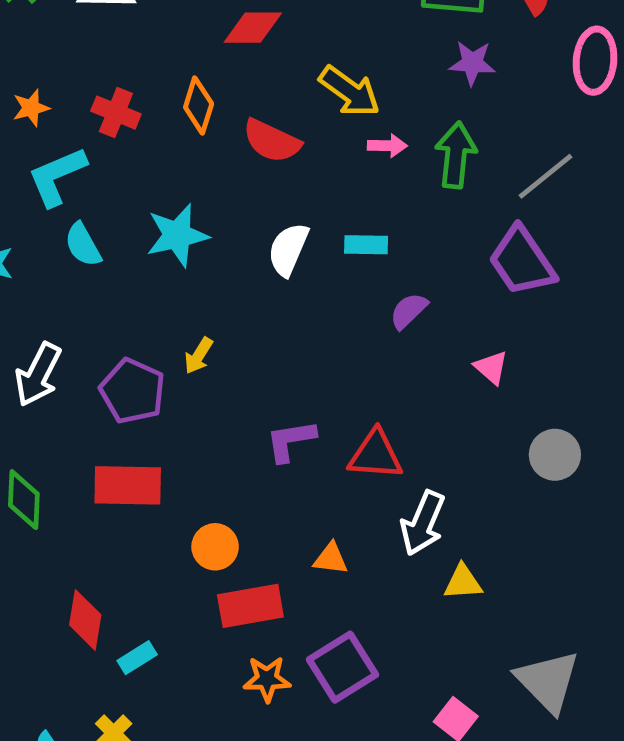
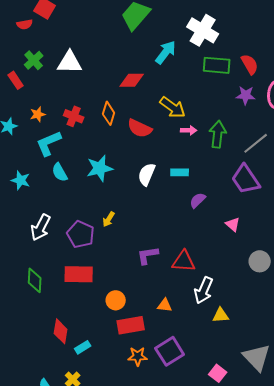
purple star: (472, 63) -> (246, 95), moved

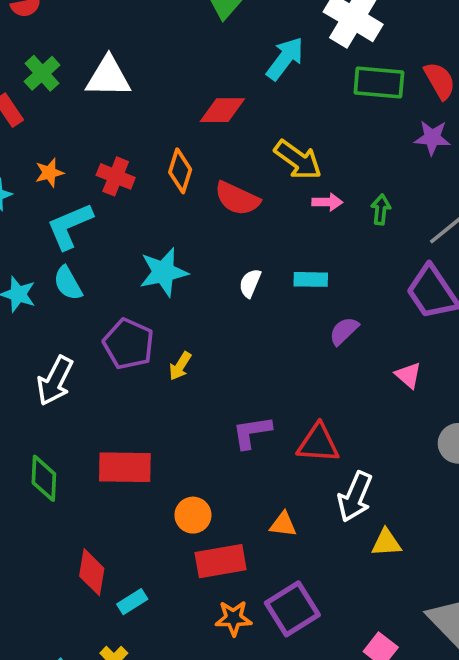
green arrow: (218, 134) -> (381, 210), size x0.6
cyan semicircle: (60, 172) -> (68, 283), moved
white semicircle: (147, 174) -> (250, 283), size x0.7
purple pentagon: (81, 234) -> (129, 344), moved

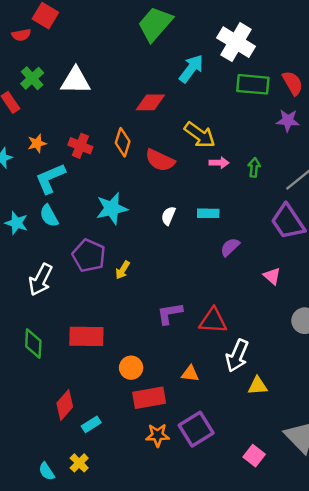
red diamond: (92, 572) -> (65, 405), turned 32

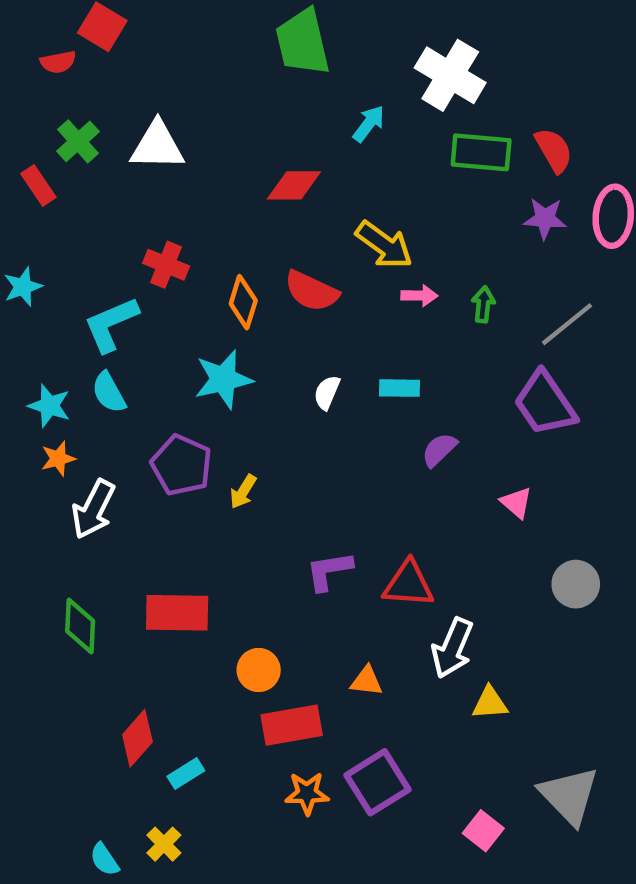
green trapezoid: (155, 24) -> (303, 42), turned -54
cyan arrow: (191, 69) -> (369, 124), size x0.7
orange diamond: (123, 142) -> (243, 302), moved
orange star: (37, 143) -> (58, 459), moved

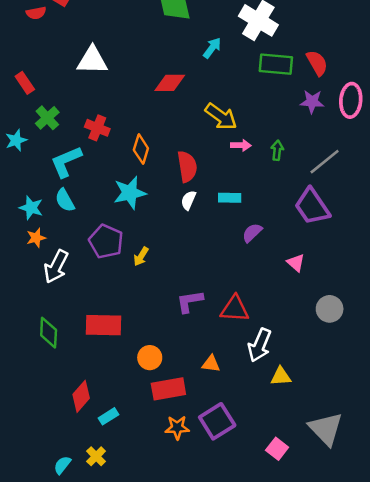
green cross: (78, 141) -> (47, 118), moved
red semicircle: (311, 291) -> (187, 167), moved, turned -124
cyan semicircle: (104, 859) -> (62, 465), turned 72

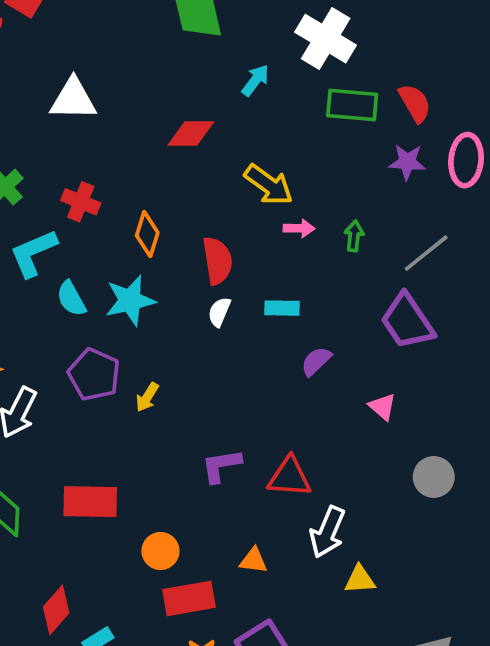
cyan semicircle: (65, 200) -> (71, 299), moved

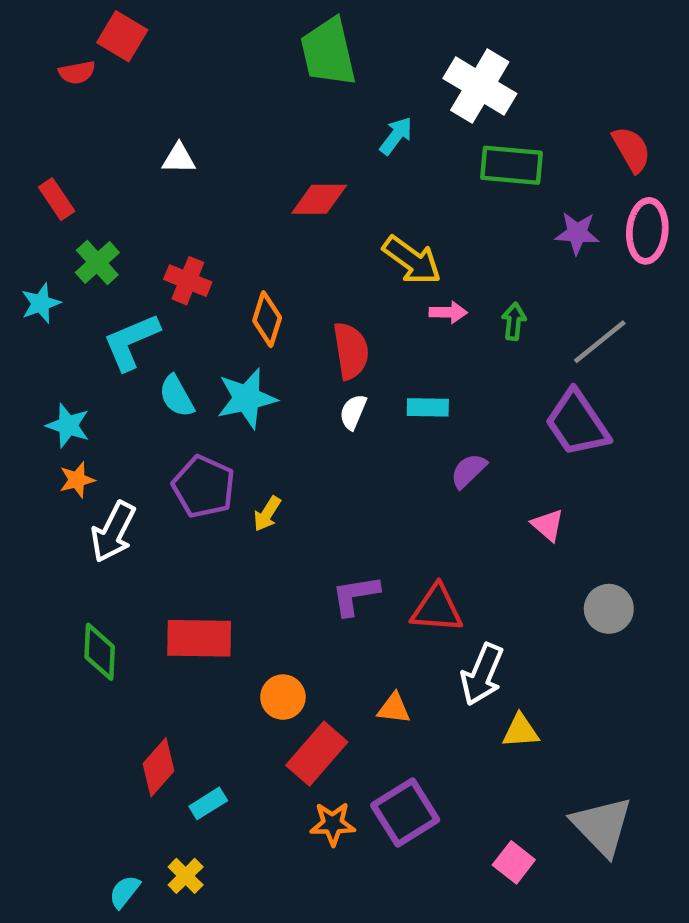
white triangle: (73, 99) -> (179, 158), size x0.6
red semicircle: (415, 103) -> (631, 149), moved
red rectangle: (189, 598) -> (317, 754), turned -39

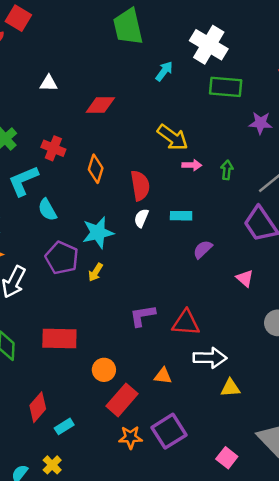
red diamond: (319, 199) -> (100, 105), moved
cyan star: (247, 398) -> (98, 233), moved
white arrow: (482, 674) -> (210, 358), turned -112

